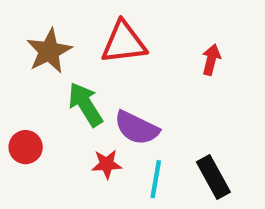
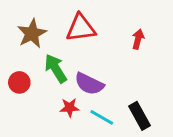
red circle: (26, 147) -> (19, 82), moved
cyan line: (156, 179) -> (102, 117), turned -70

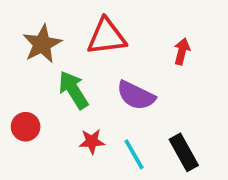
red circle: (19, 82) -> (26, 127), moved
purple semicircle: (89, 84) -> (136, 95), moved
cyan line: (102, 117) -> (134, 154), turned 30

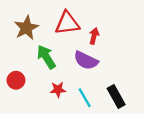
red arrow: (182, 51) -> (94, 36), moved

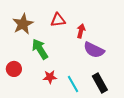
red triangle: (67, 23) -> (58, 20), size x0.7
purple semicircle: (86, 60) -> (94, 50), moved

